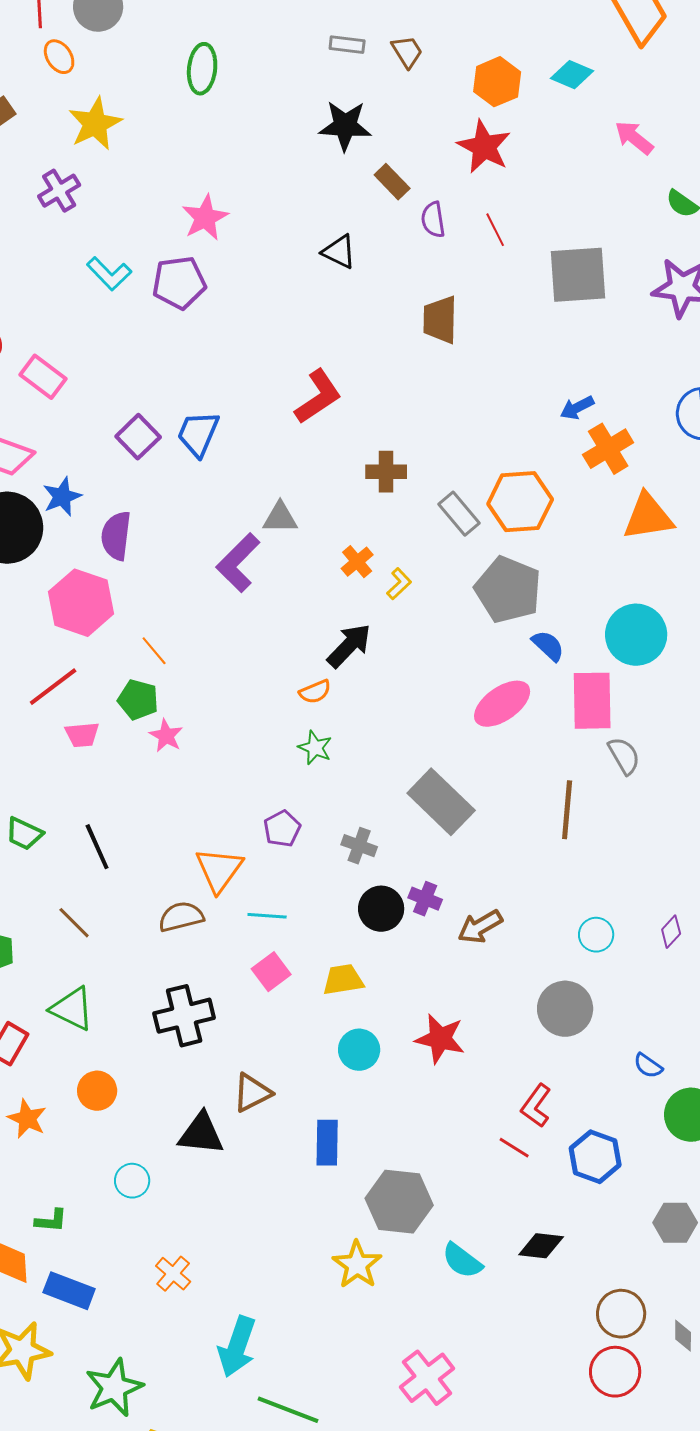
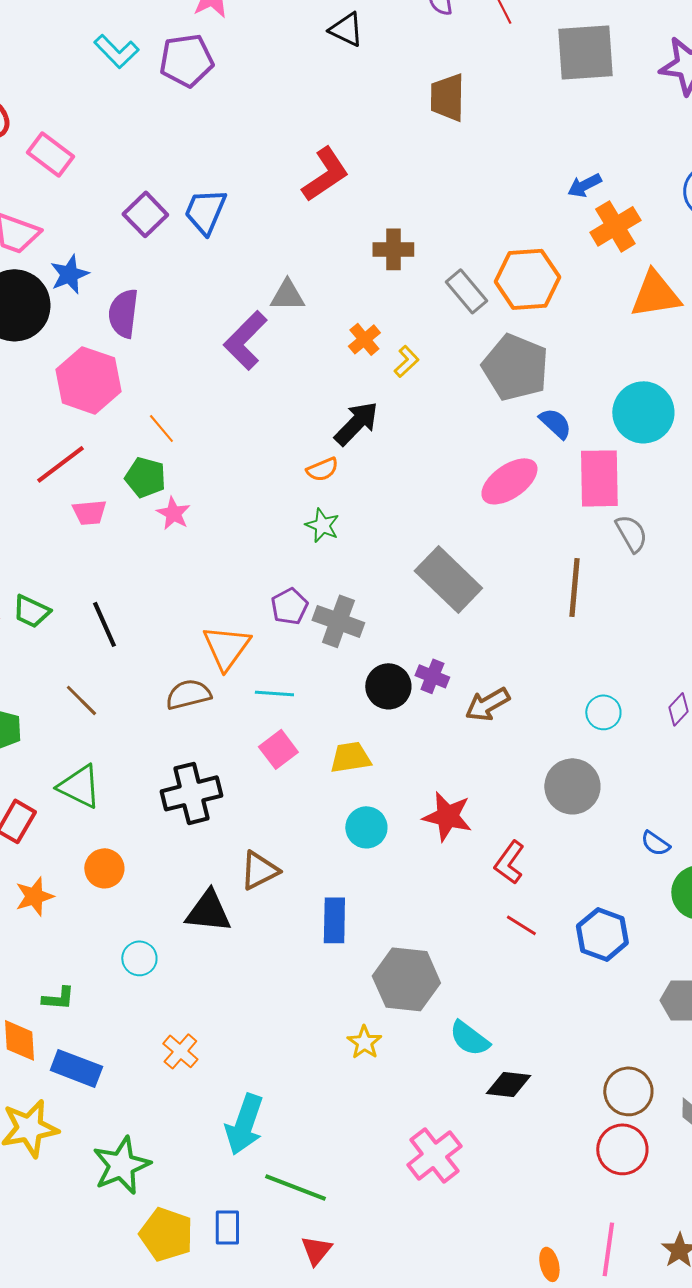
gray cross: (359, 846) -> (338, 621), moved, size x1.4
red L-shape: (536, 1106) -> (509, 862), moved
orange star: (27, 1119) -> (34, 896), turned 30
black diamond: (541, 1246) -> (508, 1084), moved
yellow star: (357, 1265) -> (364, 1042), size x0.7

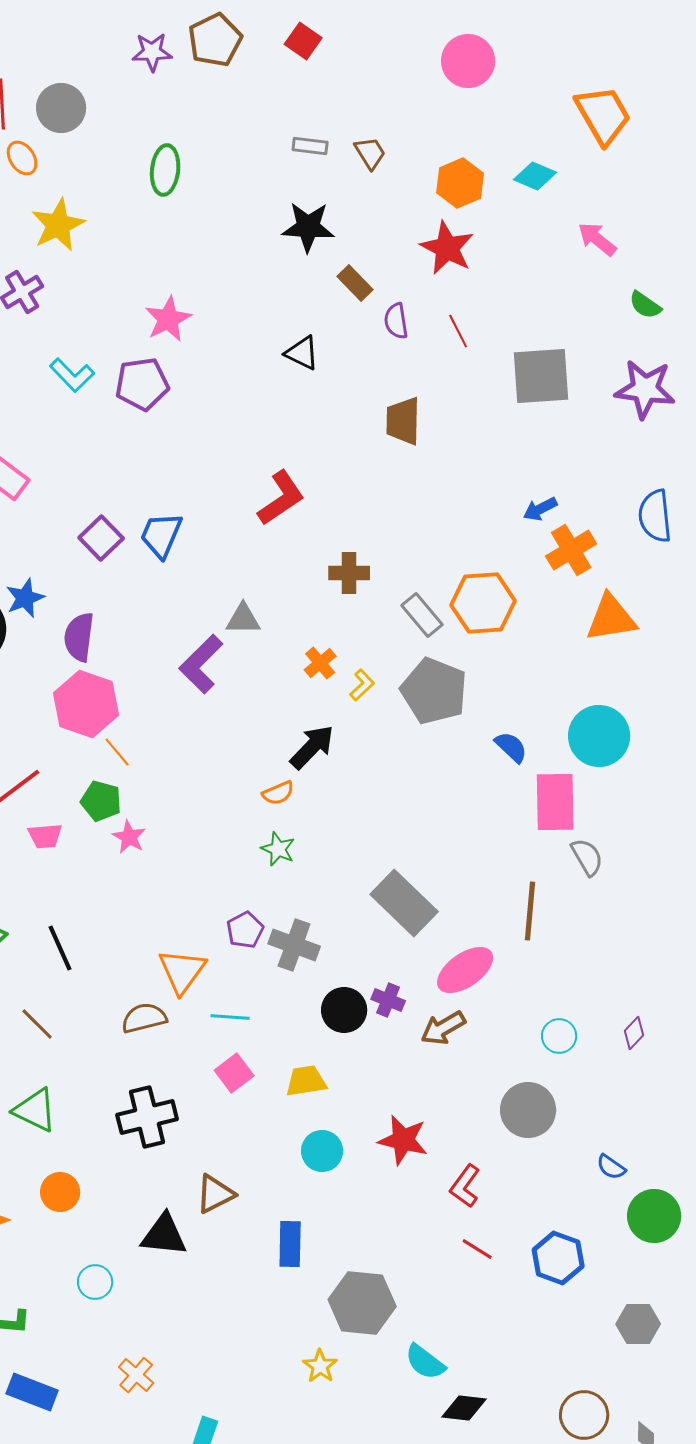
gray pentagon: (515, 367) -> (434, 691), moved
pink hexagon: (88, 380) -> (86, 704), moved
pink ellipse: (509, 481) -> (465, 970), moved

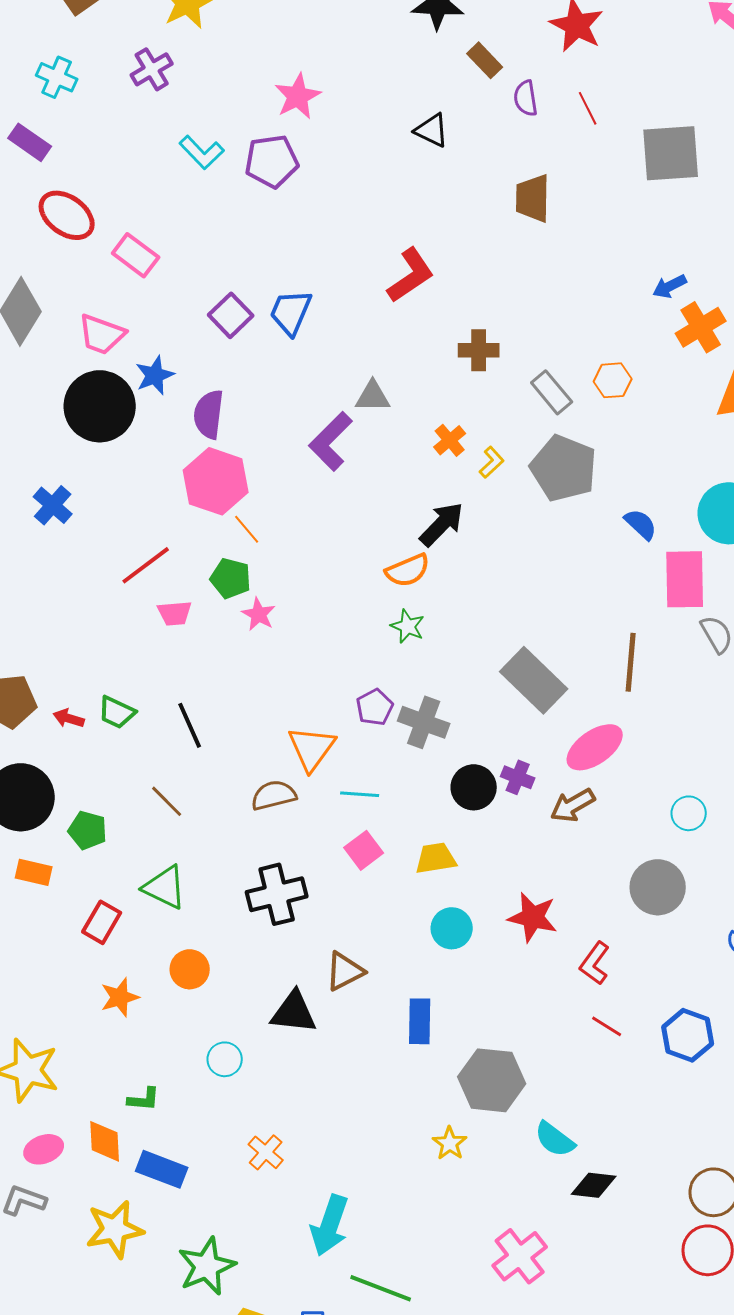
orange hexagon: (483, 603) -> (613, 380), size x0.6
orange semicircle: (278, 793) -> (408, 570), size x1.4
brown line: (530, 911) -> (631, 662), moved

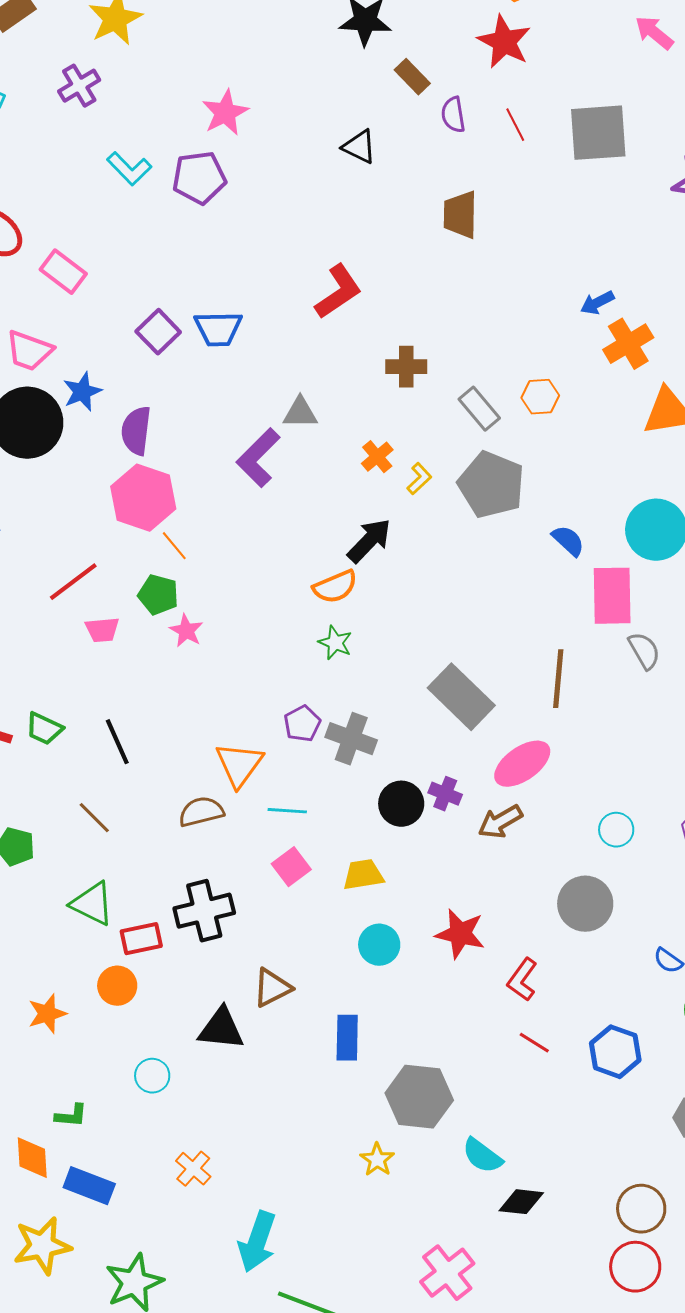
gray square: (671, 153) -> (598, 133), moved
blue trapezoid: (291, 312) -> (218, 329), turned -114
red rectangle: (102, 922) -> (141, 939), moved, turned 48

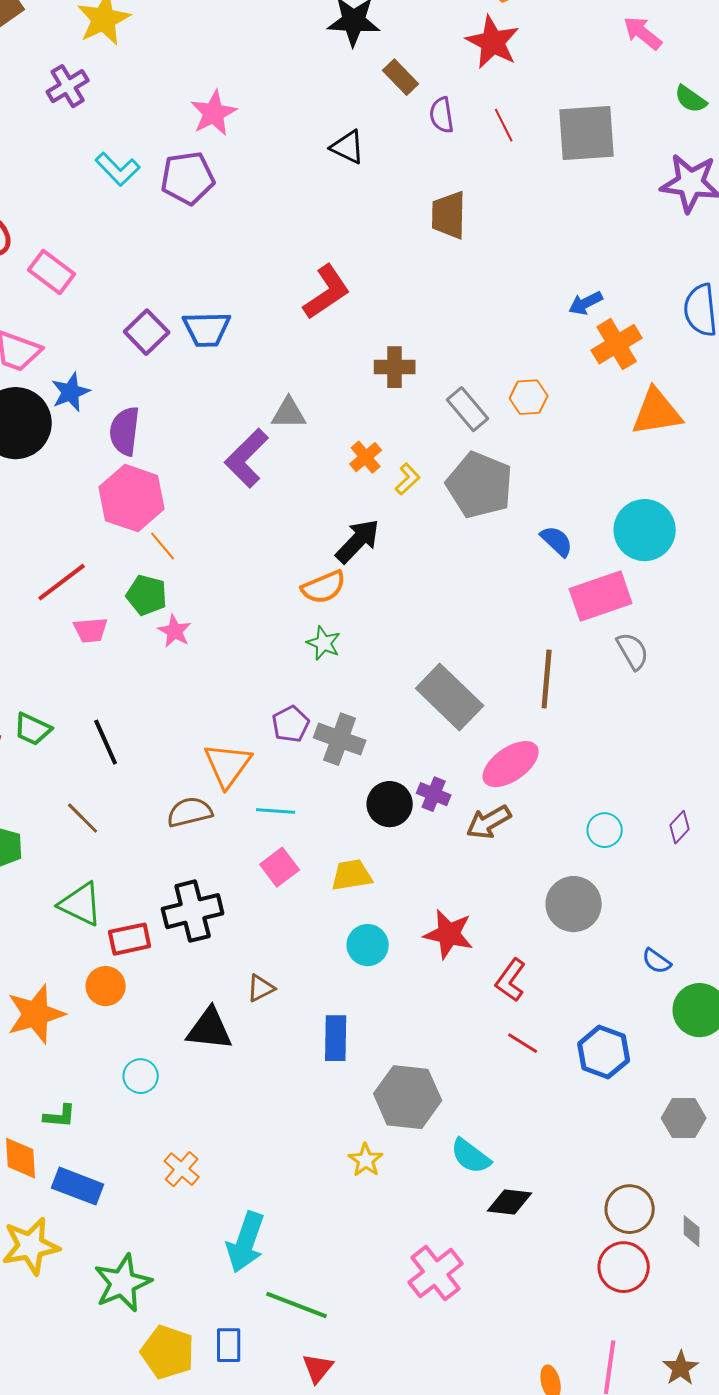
pink rectangle: (612, 596) -> (601, 596), turned 72
brown triangle: (272, 988) -> (261, 988), size x0.7
orange star: (47, 1014) -> (36, 1014), size x1.5

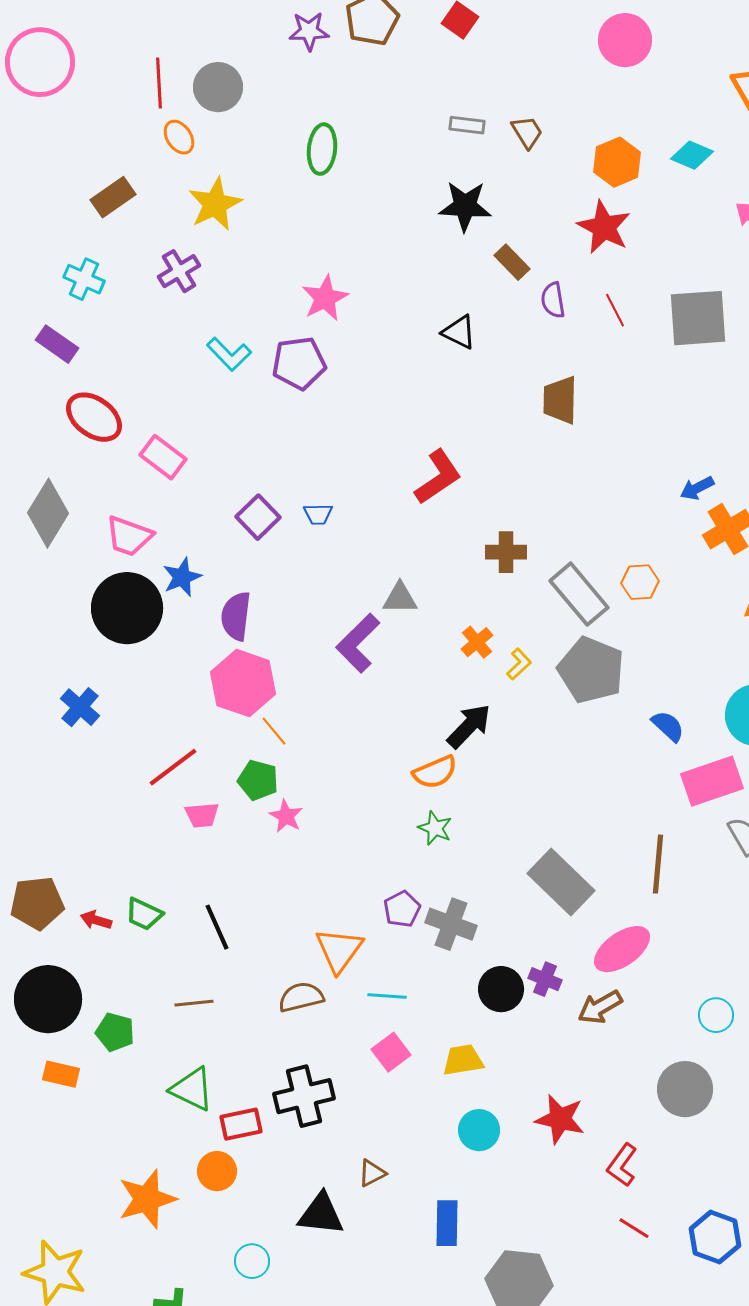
blue trapezoid: (207, 329) -> (318, 514), size x0.6
gray rectangle: (468, 409) -> (579, 594), size x1.4
brown line: (83, 818) -> (194, 1003), turned -51

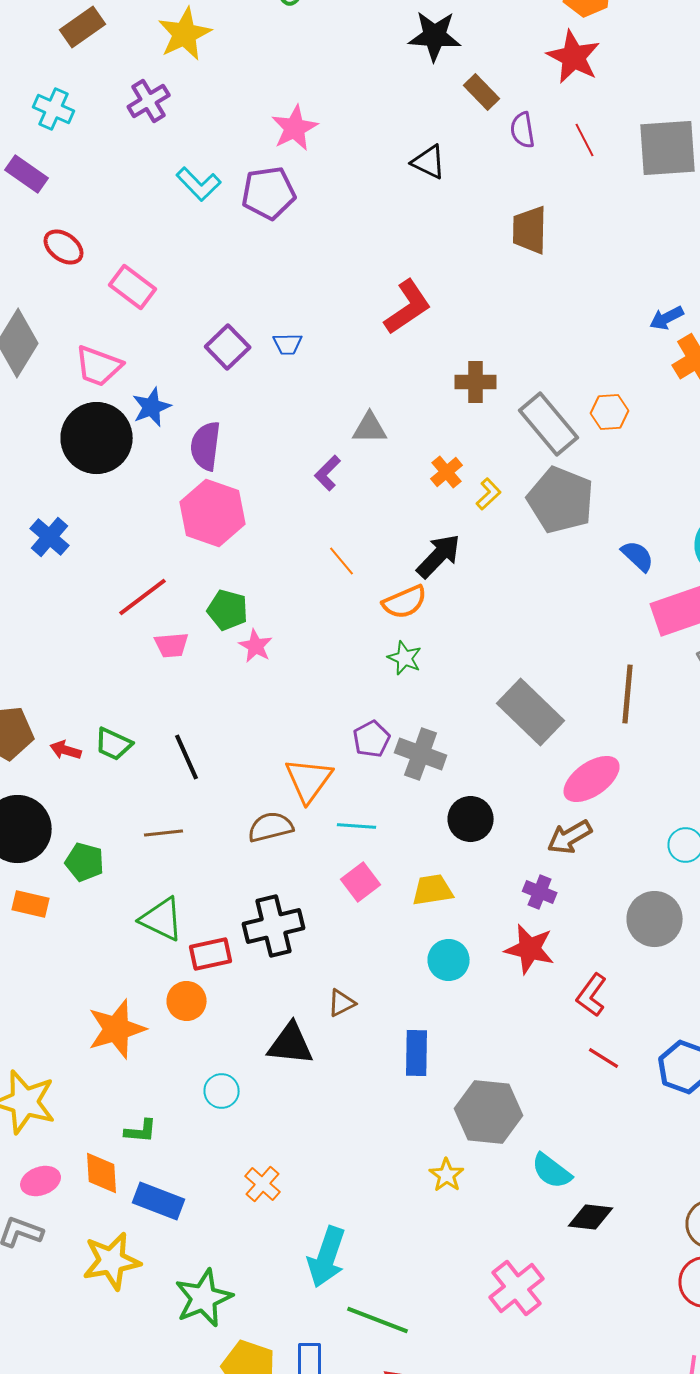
red ellipse: (94, 417) -> (64, 247), size x0.7
purple L-shape: (358, 643) -> (328, 473), size x0.6
orange line: (274, 731) -> (342, 561), moved
purple cross: (545, 979) -> (540, 892), moved

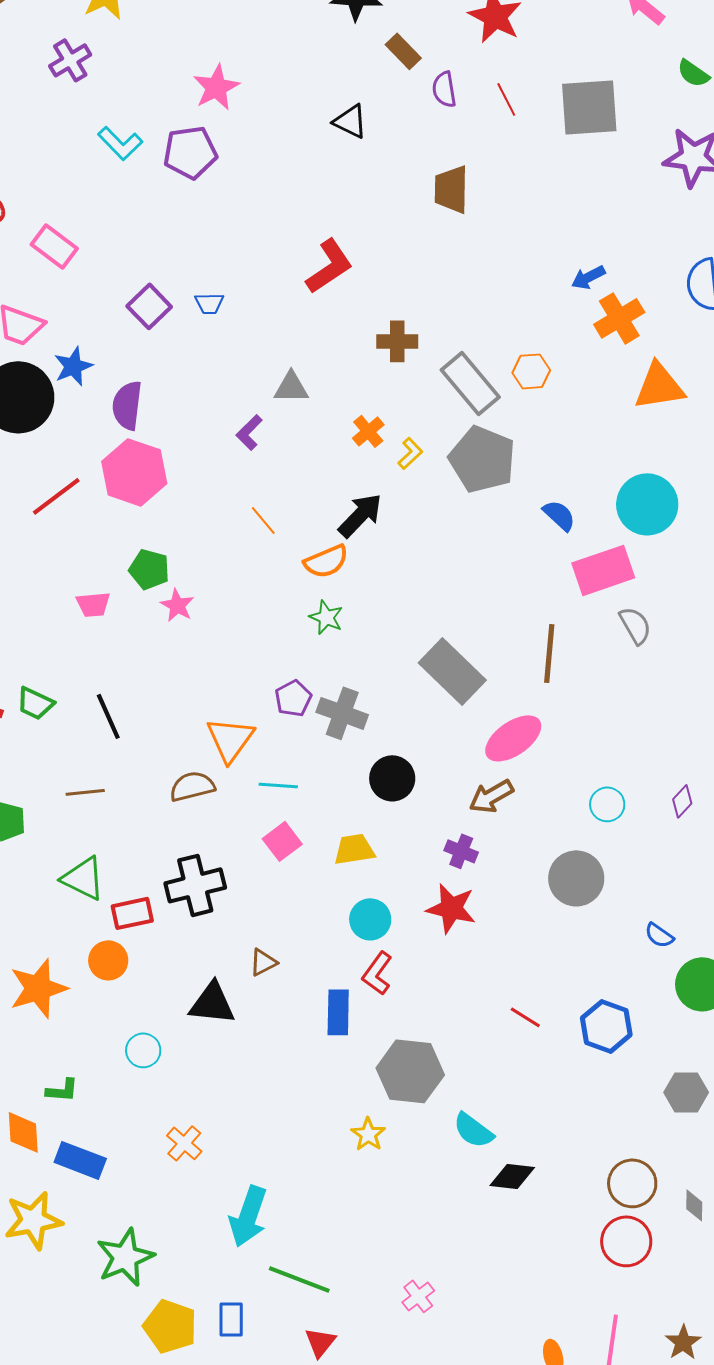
red line: (143, 597) -> (56, 496), moved
red L-shape: (592, 995) -> (377, 973), moved
pink cross: (517, 1288) -> (418, 1296), moved, size x0.6

